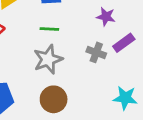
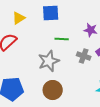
green line: (49, 29) -> (62, 39), moved

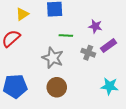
gray star: (49, 61) -> (53, 58), turned -30

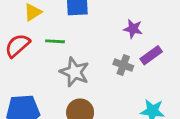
green line: (66, 35) -> (55, 41), moved

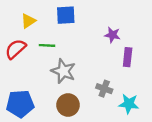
purple rectangle: (151, 55) -> (128, 57), turned -48
gray cross: (123, 65) -> (104, 89), moved

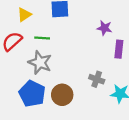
gray star: (63, 71) -> (40, 62), moved
blue pentagon: (20, 104) -> (32, 94), moved, turned 30

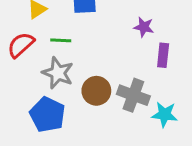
gray cross: (97, 79) -> (133, 95), size x1.5
brown circle: (62, 95) -> (96, 91), moved

